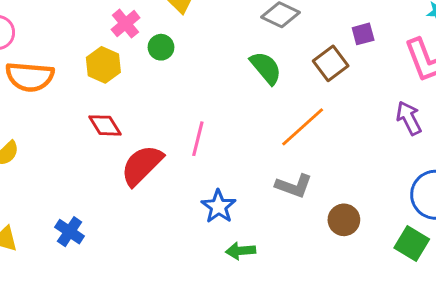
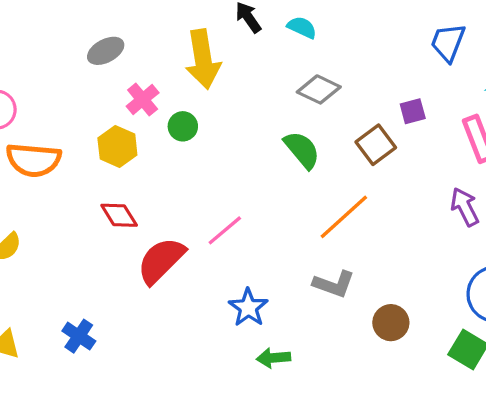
pink line: (198, 139) -> (225, 230), turned 36

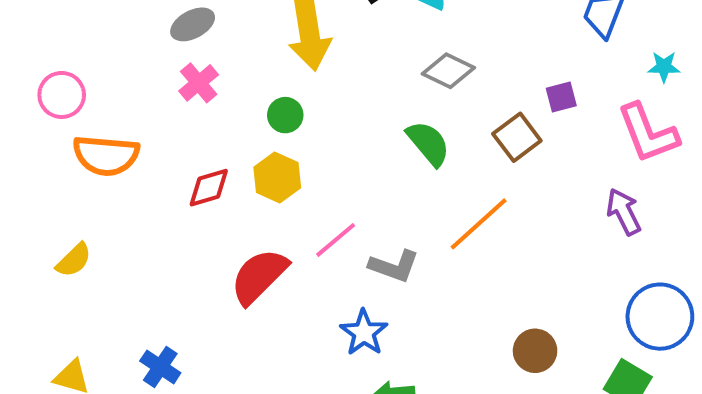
pink cross: (143, 99) -> (199, 83), moved
yellow hexagon: (117, 146) -> (277, 178), moved
red diamond: (119, 215) -> (209, 188), moved, turned -75
gray L-shape: (334, 284) -> (394, 266), moved

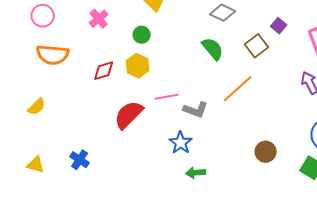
pink circle: (62, 95) -> (43, 16), moved
purple square: (561, 97) -> (279, 26), turned -35
pink line: (336, 240) -> (167, 97), turned 30

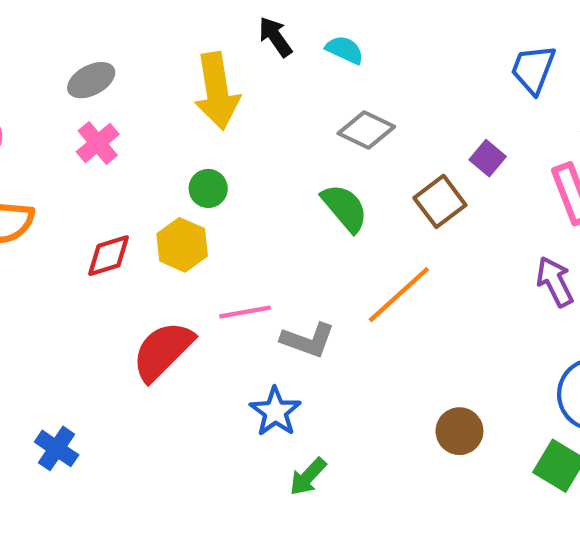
green circle: (142, 35) -> (208, 188), moved
green arrow: (196, 173) -> (308, 477), turned -42

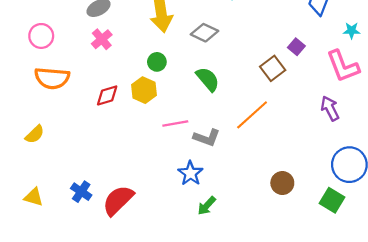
gray diamond: (366, 130) -> (204, 33), moved
green semicircle: (345, 208) -> (208, 79), moved
red semicircle: (163, 351) -> (118, 200), moved

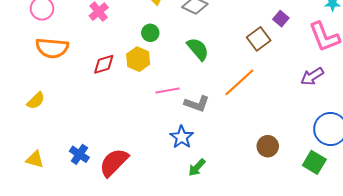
purple arrow: (330, 108) -> (312, 76), turned -95

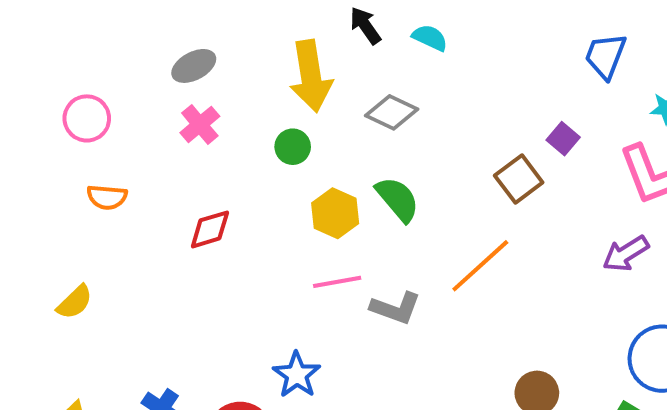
green circle: (150, 33) -> (293, 147), moved
orange semicircle: (52, 48) -> (107, 197), size x0.6
yellow hexagon: (138, 59) -> (335, 213), moved
blue star: (182, 137) -> (297, 375), moved

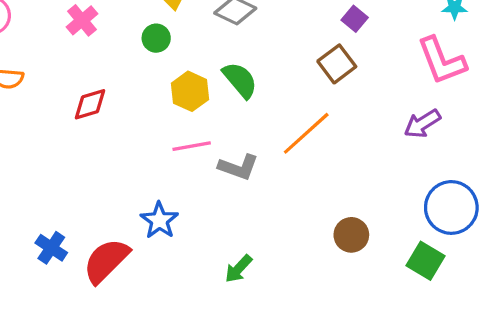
purple square: (563, 139) -> (355, 19), moved

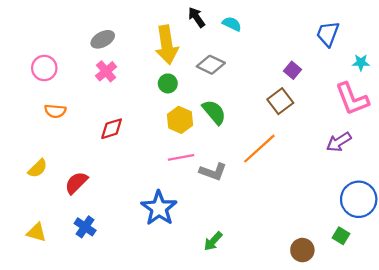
green circle: (156, 38) -> (168, 83), moved
blue star: (159, 220) -> (159, 208), size x1.4
brown circle: (351, 235) -> (302, 250), moved
red semicircle: (106, 261) -> (76, 183), moved, size x0.7
green square: (426, 261) -> (341, 236), size x0.7

